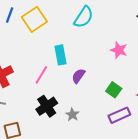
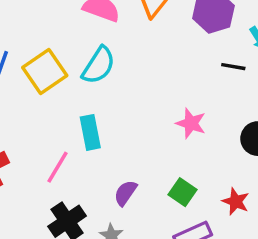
cyan semicircle: (84, 17) -> (99, 65), moved
purple semicircle: (78, 76) -> (125, 193), moved

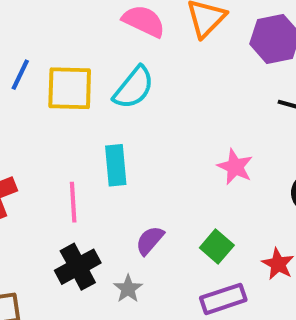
yellow square: (45, 71) -> (70, 88), turned 30
pink line: (57, 167) -> (73, 202), turned -40

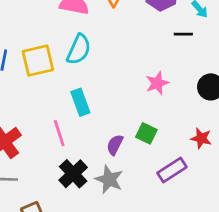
pink star: (235, 167) -> (157, 83), turned -30
green square: (217, 246) -> (146, 133), moved
gray star: (128, 289) -> (109, 179), size x1.5

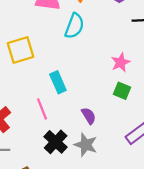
cyan semicircle: (79, 49) -> (74, 26), moved
green square: (146, 133) -> (122, 91), moved
purple semicircle: (115, 145) -> (89, 116), turned 126

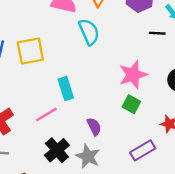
cyan semicircle: (74, 26) -> (89, 32), turned -50
pink star: (121, 62) -> (133, 75), size x1.4
pink line: (42, 109) -> (46, 115), turned 75

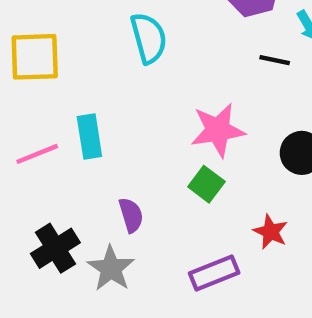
pink line: (46, 115) -> (37, 154), moved

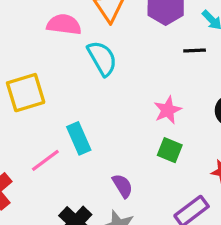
pink star: (218, 130) -> (168, 110), size x0.7

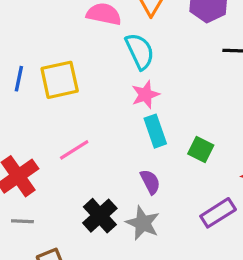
pink star: (168, 110) -> (145, 95), moved
cyan rectangle: (79, 138) -> (155, 131), moved

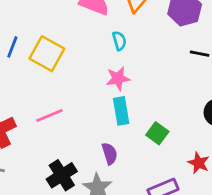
cyan semicircle: (140, 51) -> (119, 41), size x0.6
yellow square: (60, 80) -> (47, 54), turned 32

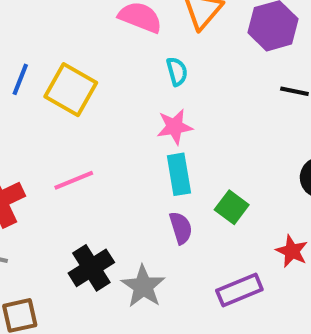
purple semicircle: (110, 154) -> (181, 228), moved

